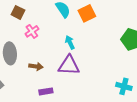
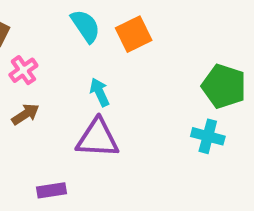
brown arrow: (36, 66) -> (25, 114), moved, turned -40
cyan cross: (124, 86) -> (208, 136), moved

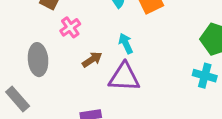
brown arrow: (25, 114) -> (92, 60), moved

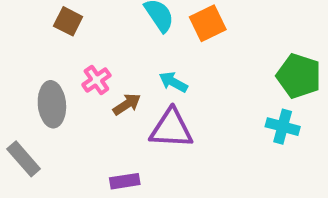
pink cross: (70, 27) -> (96, 80), moved
cyan arrow: (126, 43) -> (173, 82), turned -36

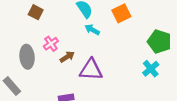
orange square: (208, 23) -> (121, 13), moved
cyan arrow: (173, 82) -> (92, 30), moved
cyan cross: (283, 127) -> (151, 69), turned 35

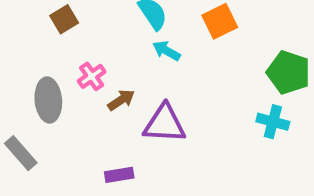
brown square: (36, 12) -> (64, 19), turned 32
cyan cross: (151, 69) -> (273, 122), turned -35

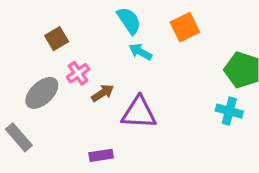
brown square: (64, 19) -> (57, 39), moved
gray ellipse: (48, 100) -> (42, 93), turned 52

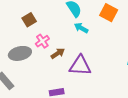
orange square: (185, 27) -> (109, 13), turned -36
gray ellipse: (42, 93) -> (20, 53), turned 30

